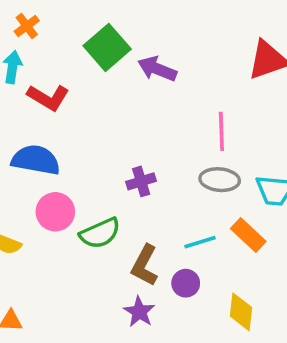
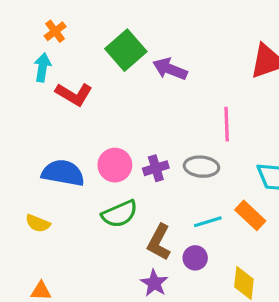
blue semicircle: (36, 160) -> (63, 173), moved
gray ellipse: (220, 180) -> (201, 167), moved
pink circle: (55, 212) -> (115, 165), moved

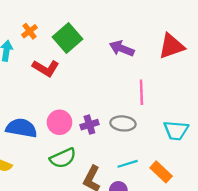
orange cross: (55, 31) -> (29, 31), moved
purple arrow: (170, 69) -> (122, 48), moved
red L-shape: (74, 94) -> (46, 68), moved
orange rectangle: (250, 215) -> (161, 172), moved

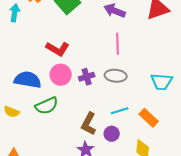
red L-shape: (46, 68) -> (58, 49), moved
pink line: (141, 92) -> (118, 44), moved
green semicircle: (63, 158) -> (47, 106), moved

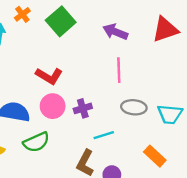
gray ellipse: (116, 76) -> (134, 107), moved
cyan line: (120, 111) -> (104, 135), moved

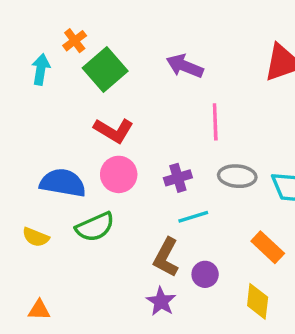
green square: (61, 21) -> (105, 69), moved
purple arrow: (115, 32) -> (185, 66), moved
purple cross: (83, 108) -> (178, 178), moved

